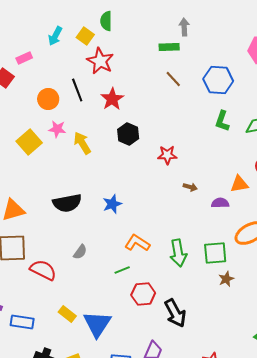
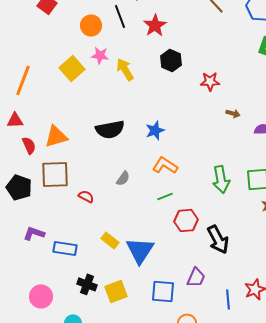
orange L-shape: (137, 243) -> (165, 165), moved
red semicircle: (43, 270) -> (86, 196), size x0.6

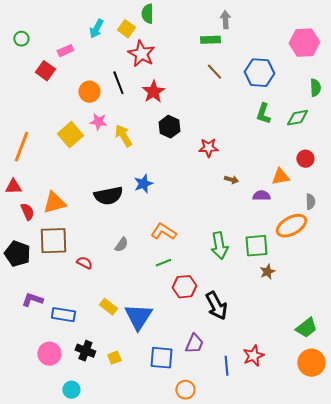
blue star: (155, 130) -> (143, 184), moved
yellow square: (116, 291) -> (114, 358), size x0.6
pink circle: (41, 296) -> (49, 354), moved

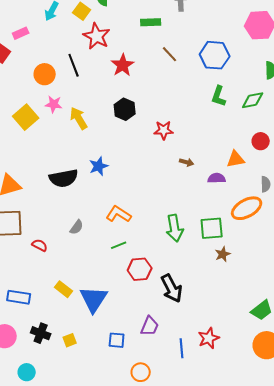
green rectangle: (210, 40) -> (151, 22), moved
red star: (153, 92) -> (123, 65), moved
blue square: (161, 358) -> (117, 340), size x0.7

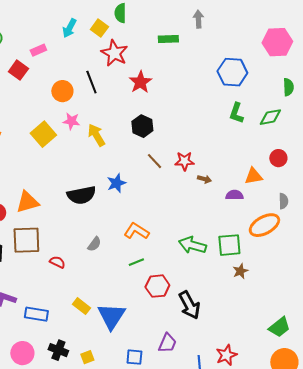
brown line: (170, 54) -> (154, 161), moved
red star: (164, 130) -> (184, 161), moved
green arrow: (175, 228) -> (192, 245), turned 116

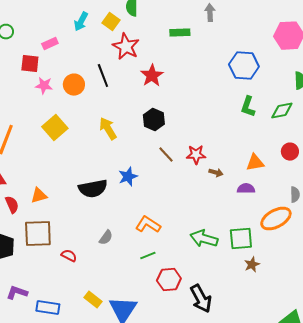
red square: (18, 70) -> (30, 64), turned -30
pink star: (71, 121) -> (44, 86), moved
orange triangle: (253, 176) -> (255, 163), moved
orange triangle: (27, 202) -> (39, 196), size x0.7

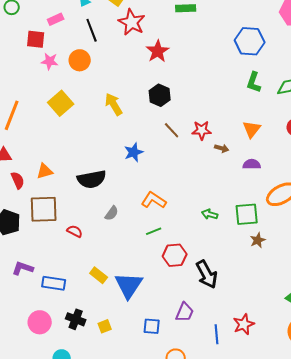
black line: (103, 76) -> (92, 30), moved
orange triangle: (255, 163) -> (252, 129), moved, turned -42
black semicircle: (93, 189) -> (92, 179), moved
green arrow: (204, 239) -> (210, 214), size x0.6

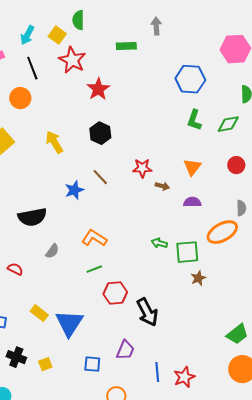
brown line: (172, 130) -> (100, 177), moved
green arrow: (210, 214) -> (159, 243), moved
red star: (244, 324) -> (184, 377), moved

